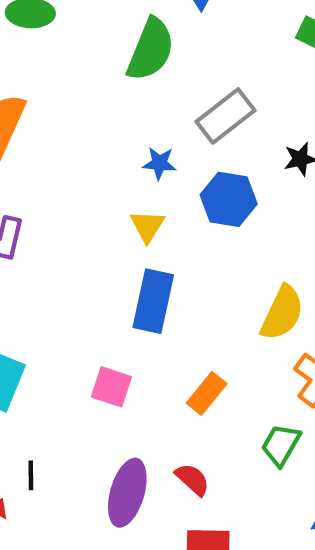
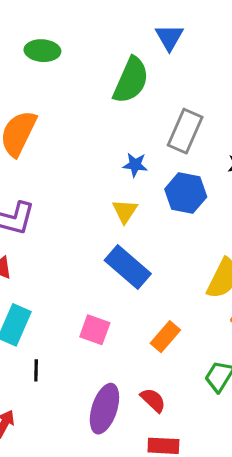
gray rectangle: (226, 116) -> (185, 131), turned -30
blue rectangle: (153, 301) -> (128, 267), turned -63
black line: (31, 475) -> (36, 370), moved

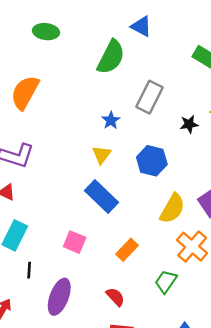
blue triangle: (169, 37) -> (141, 26), turned -35
blue star: (135, 165) -> (111, 120), turned 30
blue hexagon: (186, 193) -> (152, 161), moved
purple ellipse: (104, 409) -> (59, 297), moved

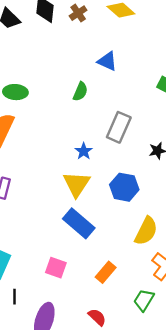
green ellipse: (46, 32) -> (15, 92), moved
green semicircle: (111, 57) -> (80, 92), size x0.6
yellow triangle: (101, 155) -> (77, 184), size x1.5

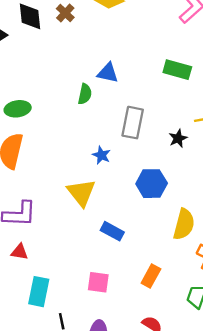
blue triangle: (107, 61) -> (108, 73), moved
yellow triangle: (77, 184) -> (81, 193), moved
blue rectangle: (79, 223) -> (112, 231), size x0.7

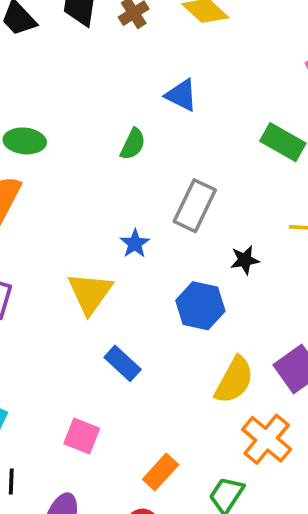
blue triangle: (108, 73) -> (181, 95), moved
black star: (178, 138) -> (245, 260), moved
orange rectangle: (151, 276) -> (161, 472), moved

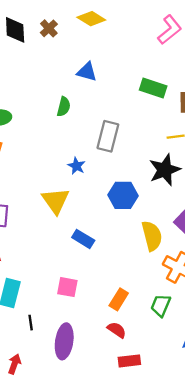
black star: (245, 260) -> (165, 170), moved, size x1.8
yellow semicircle: (234, 380) -> (152, 236), turned -32

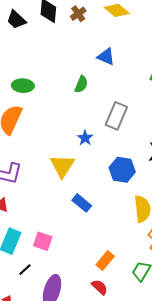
pink square: (67, 287) -> (43, 241), moved
black line: (31, 323) -> (25, 270), turned 48

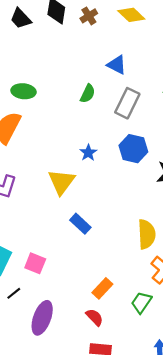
gray rectangle: (116, 116) -> (127, 103), moved
blue hexagon: (122, 170) -> (133, 149), moved

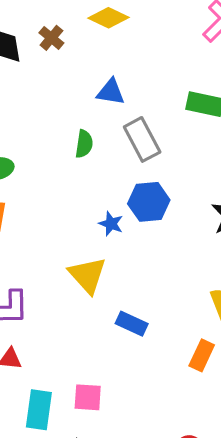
gray rectangle: (127, 103) -> (142, 139), turned -36
blue hexagon: (133, 149) -> (149, 202), moved
orange rectangle: (102, 288) -> (202, 355), moved

